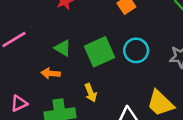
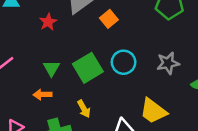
green triangle: (63, 48) -> (51, 68), turned 36

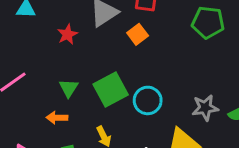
cyan circle: (124, 62) -> (148, 100), moved
gray star: (168, 63) -> (205, 108), moved

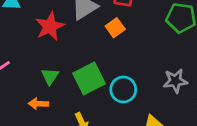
red star: (67, 34) -> (50, 26), size x1.5
gray star: (205, 108) -> (175, 81), moved

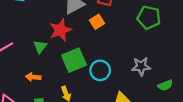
red star: (50, 26) -> (60, 30), moved
green triangle: (50, 76) -> (40, 47), moved

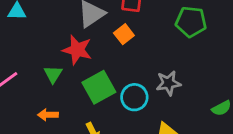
red star: (60, 30) -> (77, 50), turned -30
gray star: (141, 66) -> (168, 83), moved

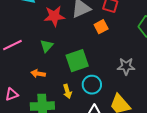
red star: (77, 50) -> (54, 16), moved, turned -30
cyan circle: (134, 97) -> (92, 85), moved

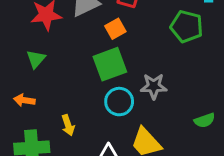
green square: (77, 61) -> (110, 64), moved
cyan circle: (92, 85) -> (119, 102), moved

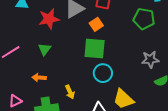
green square: (110, 64) -> (95, 49), turned 30
gray star: (154, 86) -> (150, 60), moved

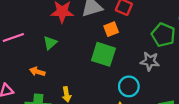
gray star: (150, 60) -> (150, 61), moved
cyan circle: (103, 73) -> (129, 86), moved

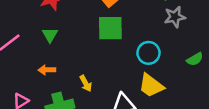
gray star: (150, 61) -> (175, 17), moved

